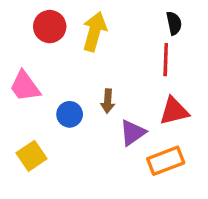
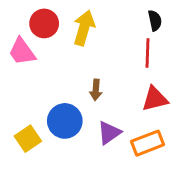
pink trapezoid: (25, 86) -> (22, 52), moved
blue circle: (70, 114) -> (65, 121), moved, size x1.5
purple triangle: (133, 133) -> (109, 133), moved

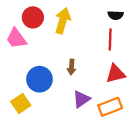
black semicircle: (155, 21) -> (116, 15), turned 104
blue circle: (65, 121) -> (39, 79), moved

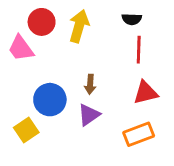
black semicircle: (116, 15) -> (132, 19), moved
purple triangle: (81, 99) -> (89, 115), moved

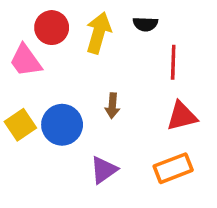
black semicircle: (132, 19) -> (145, 24), moved
purple triangle: (89, 115) -> (104, 170), moved
yellow square: (26, 130) -> (20, 125), moved

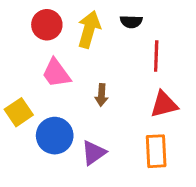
pink trapezoid: (26, 61) -> (56, 73), moved
blue circle: (62, 125) -> (55, 136), moved
orange rectangle: (173, 168) -> (156, 151), turned -72

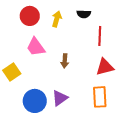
yellow arrow: (89, 29) -> (57, 19), size x0.7
blue circle: (55, 136) -> (35, 101), moved

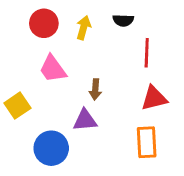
purple triangle: (60, 98) -> (85, 120), moved, turned 30

